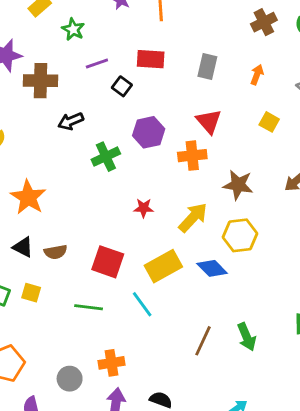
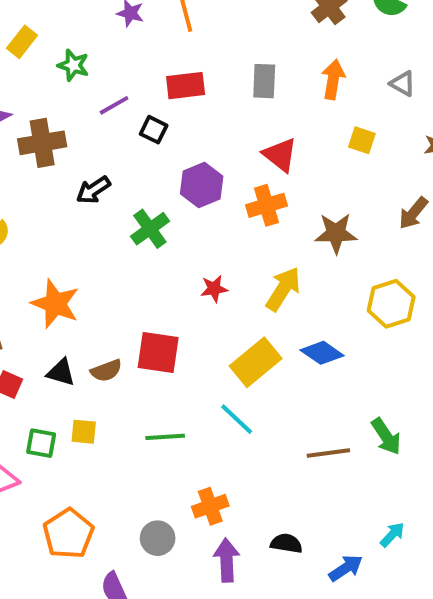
orange arrow: (257, 75) -> (333, 79), size x1.4
yellow hexagon: (240, 235) -> (391, 304), moved
red square: (108, 262) -> (158, 352), moved
brown line: (203, 341) -> (328, 453), turned 68

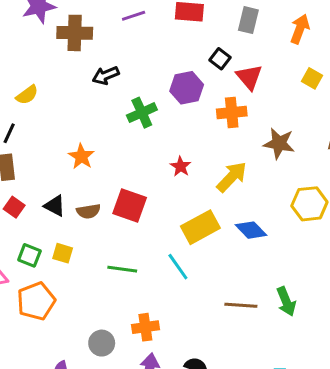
black square: (154, 130) -> (220, 59), moved
red star: (214, 289) -> (181, 166), turned 30
orange star: (55, 304) -> (81, 157), moved, size x0.7
orange pentagon: (68, 534) -> (36, 301), moved

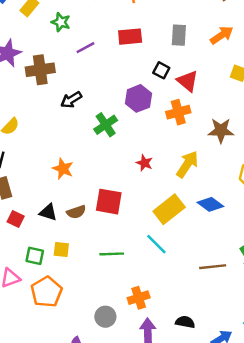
orange arrow: (300, 29) -> (222, 35), turned 45

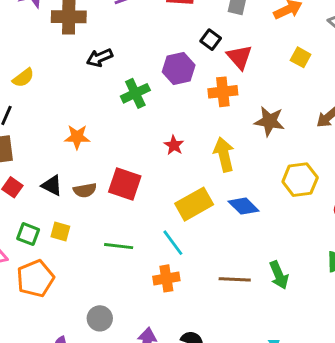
yellow arrow: (187, 164) -> (224, 155), turned -56
orange star: (63, 169) -> (77, 137), turned -30
orange cross: (139, 298) -> (166, 278), moved

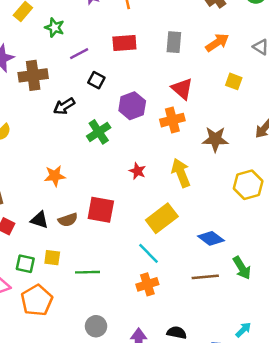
black square: (211, 40) -> (96, 80), moved
blue diamond: (244, 206) -> (211, 238), moved
green line: (119, 246) -> (87, 272), moved

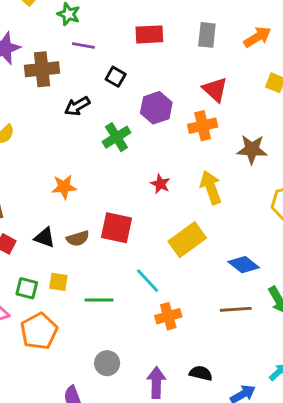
purple line: (79, 54) -> (83, 46), moved, turned 36
cyan line: (148, 253) -> (148, 281), moved

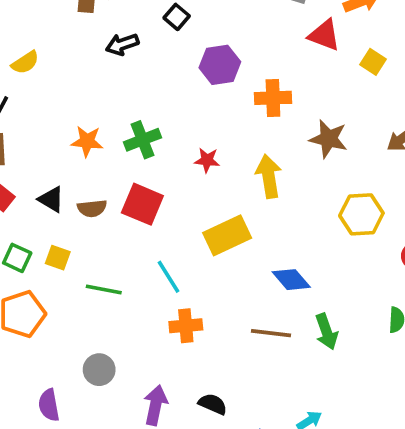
red triangle: (215, 90) -> (324, 35), moved, turned -32
green cross: (116, 137) -> (142, 140), moved
red star: (160, 184) -> (207, 160), turned -30

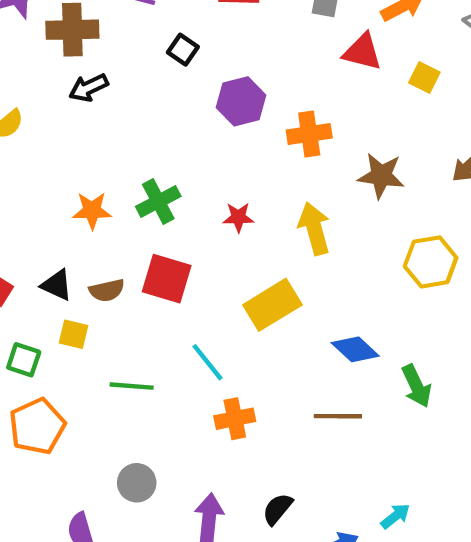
black arrow: (122, 44) -> (89, 88), moved
yellow square: (58, 258) -> (73, 334), moved
green arrow: (326, 332) -> (416, 386), moved
black semicircle: (213, 404) -> (277, 509), turned -68

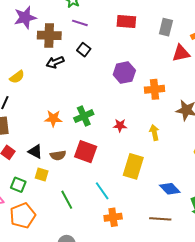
black square: (183, 50) -> (84, 50), moved
red triangle: (362, 52) -> (181, 53), turned -30
yellow arrow: (314, 229) -> (154, 133), size x0.7
yellow rectangle: (272, 305) -> (133, 166), turned -45
green line: (132, 386) -> (67, 200), turned 54

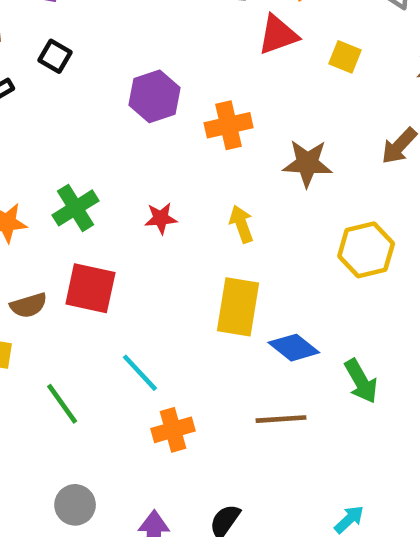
yellow rectangle: (133, 166) -> (238, 307), moved

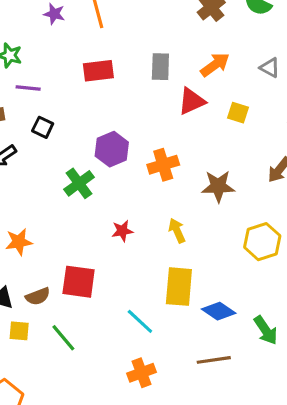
green cross: (76, 208) -> (79, 183), moved
cyan line: (140, 373) -> (140, 321), moved
green line: (62, 404) -> (63, 338), moved

